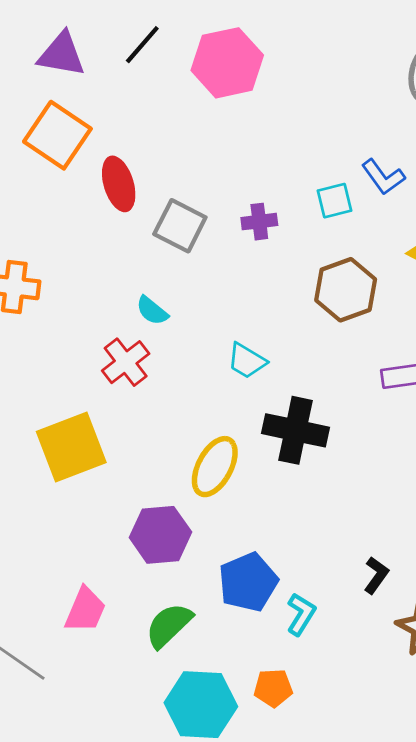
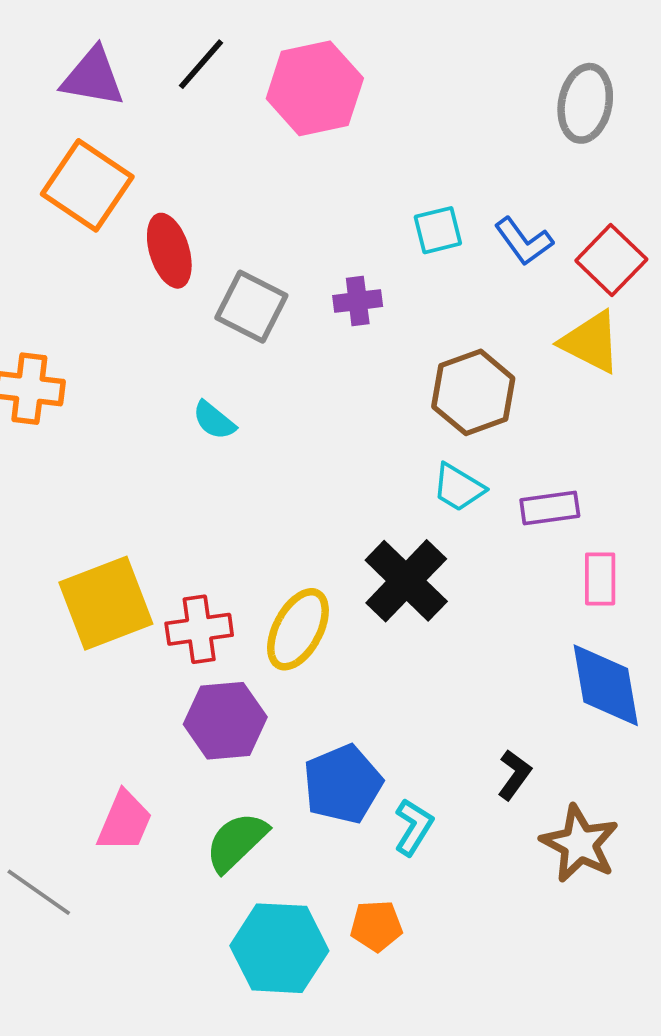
cyan square: (334, 201) -> (438, 230), moved
cyan trapezoid: (247, 361) -> (458, 488), moved
red cross: (126, 362) -> (199, 629), moved, turned 30
black cross: (295, 430) -> (406, 581), turned 32

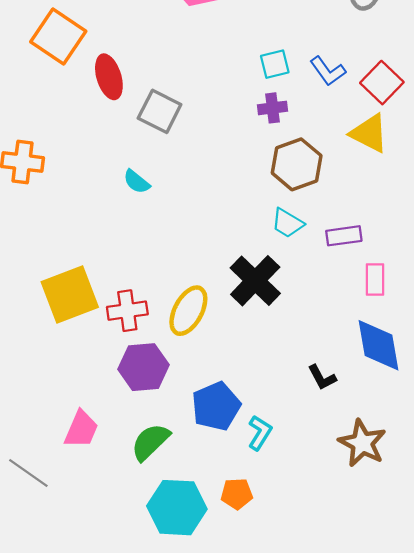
purple cross: (358, 301) -> (272, 108), moved
black L-shape: (514, 775) -> (322, 377), moved, turned 116

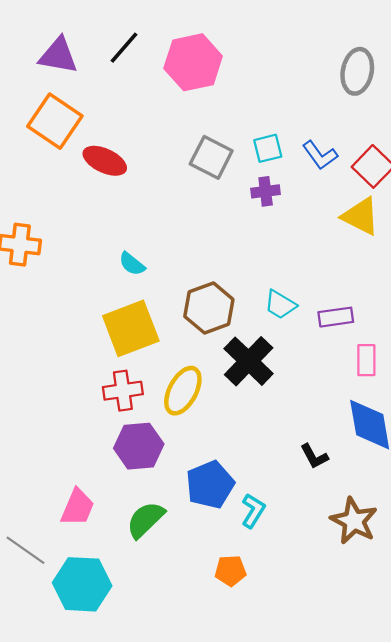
red ellipse: (109, 77) -> (105, 161), turned -48
gray square: (160, 111) -> (211, 157), moved
brown hexagon: (297, 164) -> (209, 308), moved
yellow square: (70, 295) -> (131, 328), moved
cyan hexagon: (177, 508) -> (82, 584), moved

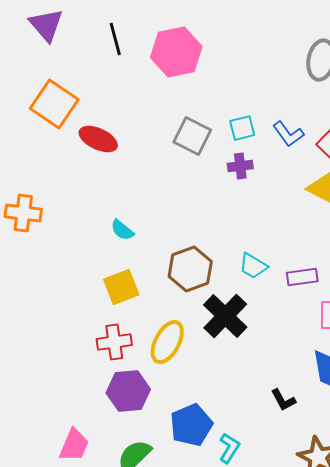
black line: (124, 48) -> (115, 39), turned -56
purple triangle: (58, 55) -> (46, 25), moved, turned 39
yellow square: (131, 328) -> (121, 287), size x0.7

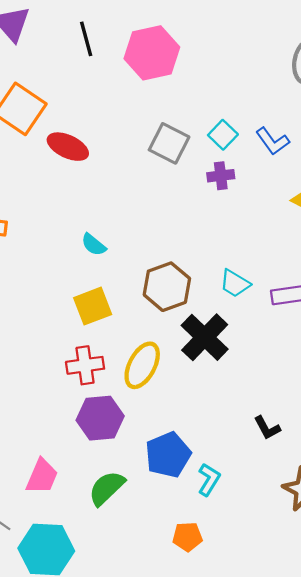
cyan square: (242, 128) -> (223, 135), turned -32

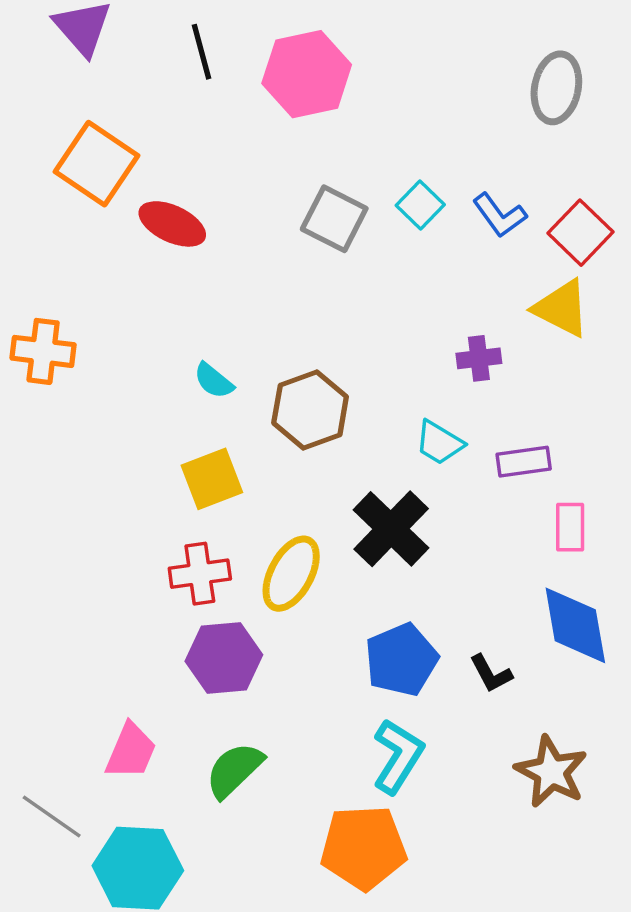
purple cross: (221, 176) -> (479, 358), moved
brown hexagon: (167, 287) -> (310, 410), moved
blue pentagon: (168, 455) -> (401, 660), moved
cyan L-shape: (209, 480) -> (398, 756), size x1.4
orange pentagon: (187, 537) -> (363, 848), size x1.8

